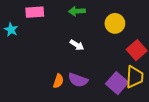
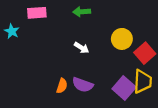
yellow circle: (115, 23) -> (122, 39), moved

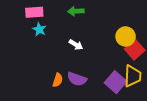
cyan star: (12, 31) -> (39, 29), moved
yellow circle: (122, 39) -> (126, 36), moved

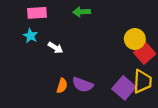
cyan star: (39, 29) -> (30, 36), moved
white arrow: (76, 45) -> (55, 48), moved

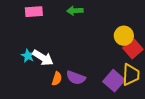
cyan star: (30, 36) -> (28, 56), moved
white arrow: (55, 48) -> (43, 58), moved, size x1.5

